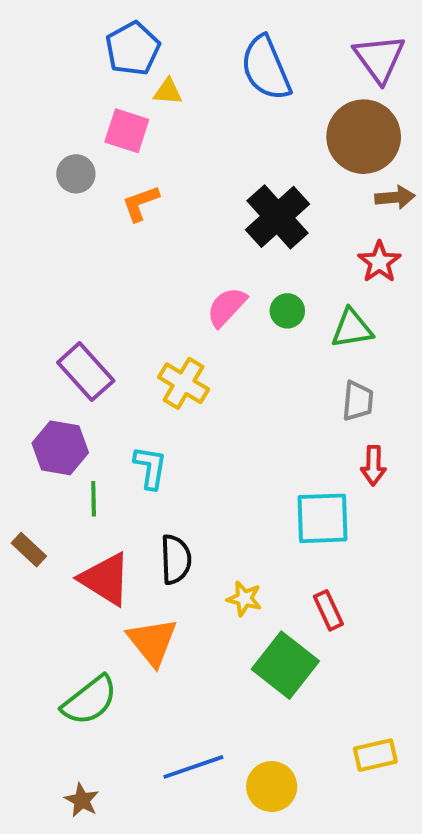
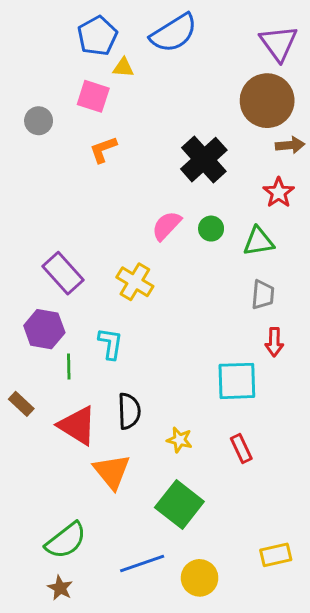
blue semicircle: (266, 68) -> (174, 33), moved, turned -99
gray circle: (76, 174) -> (39, 121), moved
green square: (285, 665) -> (179, 505), moved
green semicircle: (90, 700) -> (66, 540), moved

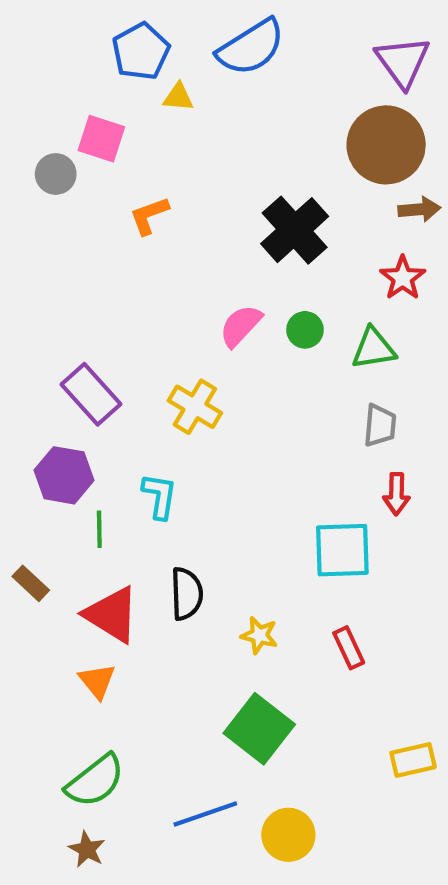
pink square: (93, 96) -> (101, 139), moved
orange triangle: (112, 471) -> (97, 681), moved, size x0.7
yellow rectangle: (276, 555) -> (413, 760), moved

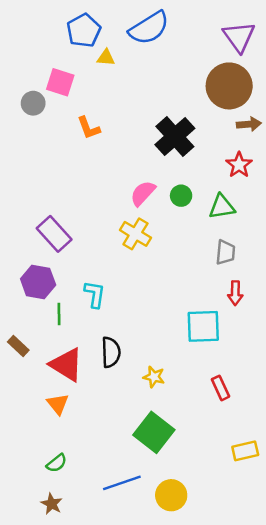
orange L-shape: (149, 216) -> (89, 128), turned -90
yellow cross: (195, 407) -> (135, 234), moved
red rectangle: (349, 648) -> (221, 388), moved
green semicircle: (95, 781) -> (57, 463), size x0.6

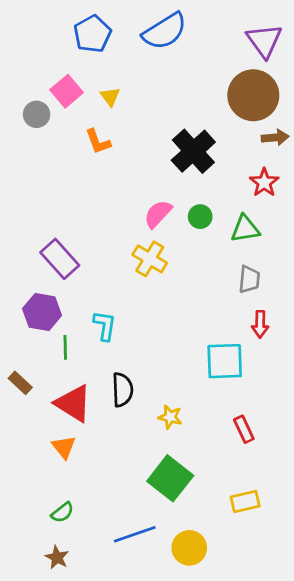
yellow triangle: (106, 58) -> (110, 97), moved, turned 48
pink square: (60, 82) -> (67, 91), turned 32
yellow rectangle: (245, 451) -> (245, 502), moved

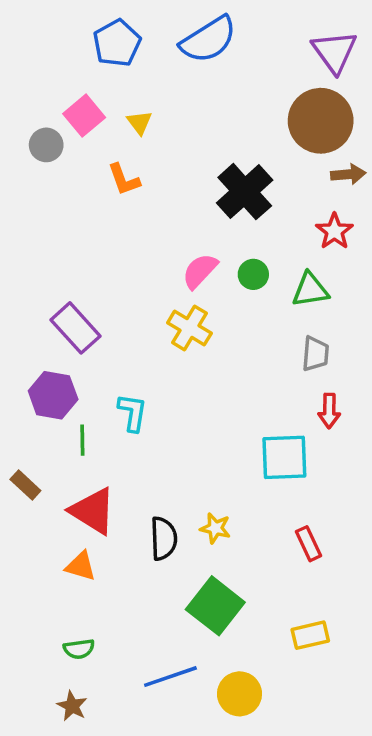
black semicircle: (122, 390) -> (164, 539), moved
orange triangle: (64, 447) -> (81, 566), turned -35
green semicircle: (62, 512) -> (79, 649), turned 30

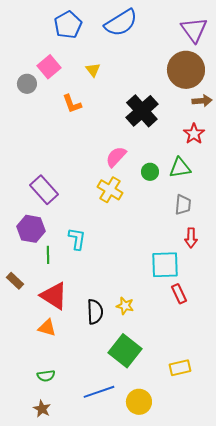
yellow triangle: (139, 122) -> (93, 70), moved
green circle: (253, 274) -> (150, 172), moved
red rectangle: (309, 544) -> (179, 294), moved

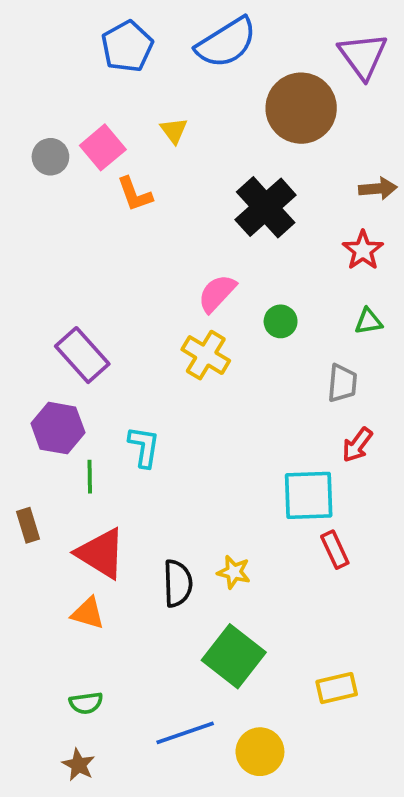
pink square: (49, 67) -> (103, 147), moved
brown circle: (186, 70) -> (301, 108), moved
green triangle: (180, 168) -> (368, 321), moved, size x0.7
red arrow: (191, 238) -> (357, 445), turned 36
brown rectangle: (15, 281) -> (28, 525), turned 30

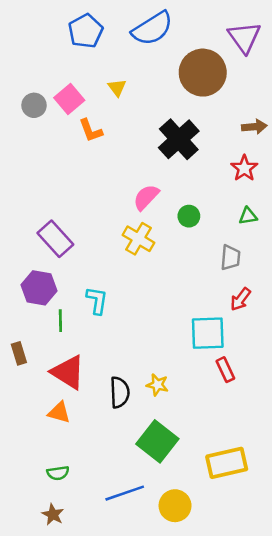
yellow rectangle: (337, 688) -> (227, 463), size x1.5

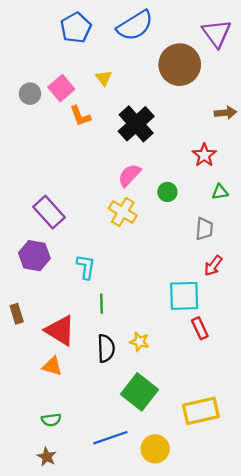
black cross: (179, 139) -> (136, 124), moved
red star: (244, 168) -> (204, 155), moved
green line: (60, 321) -> (101, 304), moved

